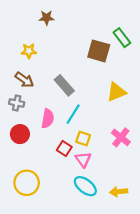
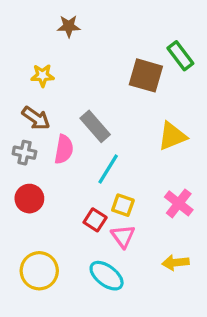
pink semicircle: (48, 119) -> (64, 149), moved
cyan ellipse: (85, 186) -> (107, 276), moved
yellow arrow: (119, 192) -> (175, 263), moved

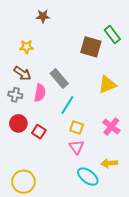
red square: (95, 220) -> (39, 132), moved
yellow circle: (39, 271) -> (23, 182), moved
cyan ellipse: (107, 276) -> (88, 177), moved

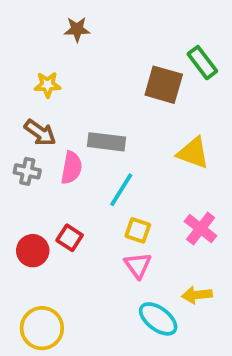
gray rectangle: (59, 78) -> (106, 142), turned -42
yellow triangle: (107, 85) -> (193, 153), turned 42
red circle: (18, 123) -> (33, 251), moved

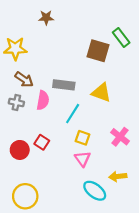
yellow star: (47, 85) -> (15, 49), moved, size x1.5
yellow triangle: (193, 153) -> (101, 93), moved

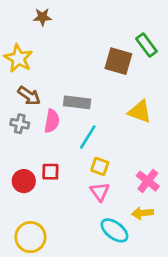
brown star: (46, 18) -> (42, 17), moved
yellow star: (15, 49) -> (18, 58), turned 30
yellow triangle: (101, 93) -> (140, 112), moved
pink cross: (120, 137) -> (148, 181), moved
red square: (42, 142) -> (50, 172), turned -32

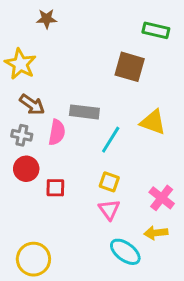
green rectangle: (146, 45) -> (156, 30), moved, turned -40
cyan line: (88, 137) -> (111, 140), moved
red circle: (24, 181) -> (26, 169), moved

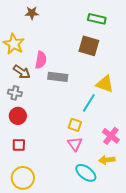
green rectangle: (156, 30) -> (97, 19), moved
pink semicircle: (57, 132) -> (41, 60), moved
cyan line: (111, 140) -> (89, 103), moved
red square: (55, 188) -> (19, 145), moved

